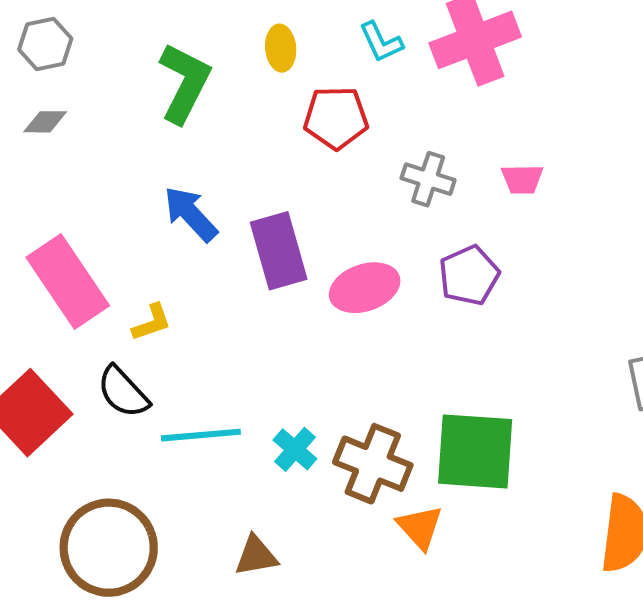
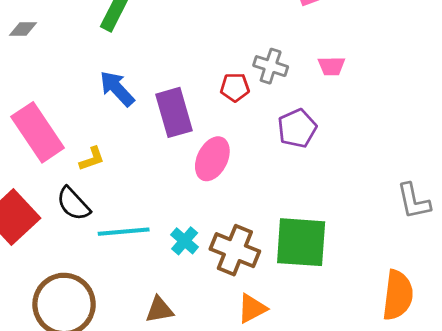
red pentagon: (336, 118) -> (235, 87), moved, size x0.7
pink ellipse: (365, 288) -> (212, 159), moved, turned -45
orange triangle: (420, 527) -> (252, 308), moved, turned 44

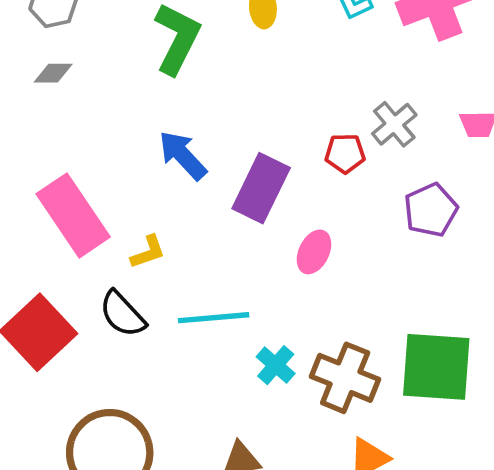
gray cross: (271, 66) -> (394, 124), turned 32
purple rectangle: (174, 112) -> (261, 188), turned 42
pink ellipse: (212, 159) -> (314, 252), size x0.7
cyan line: (124, 232) -> (214, 318), moved

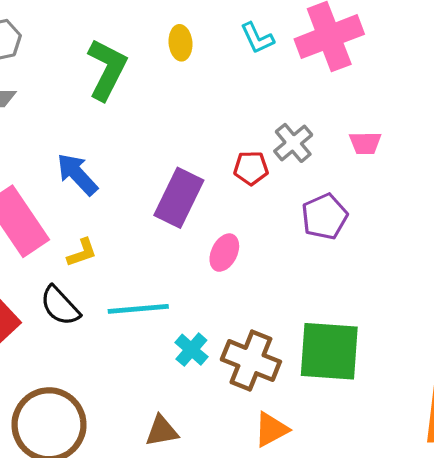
blue arrow: (183, 155) -> (77, 174), moved

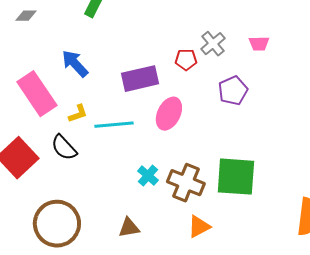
purple rectangle: (179, 198) -> (140, 79), turned 51
pink ellipse: (224, 253) -> (169, 114), size x1.4
cyan line: (138, 309) -> (114, 125), moved

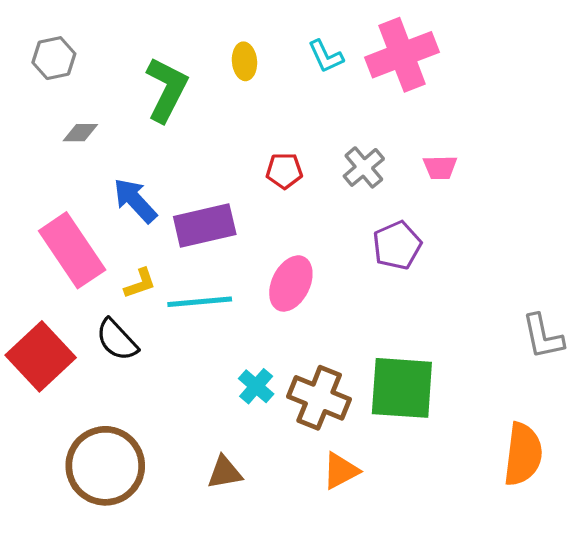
gray diamond: (26, 16) -> (80, 133), moved
red pentagon: (186, 60) -> (284, 171), moved
purple rectangle: (140, 79) -> (205, 225), moved

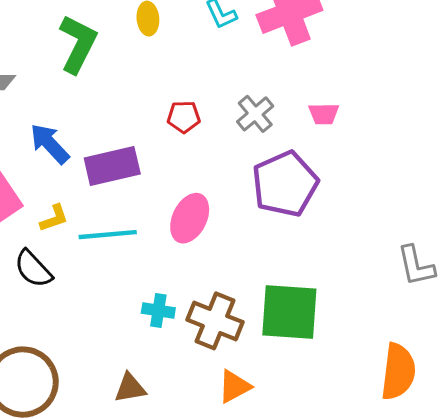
purple pentagon: (397, 245) -> (285, 184), size x1.5
cyan cross: (256, 386) -> (158, 311), turned -32

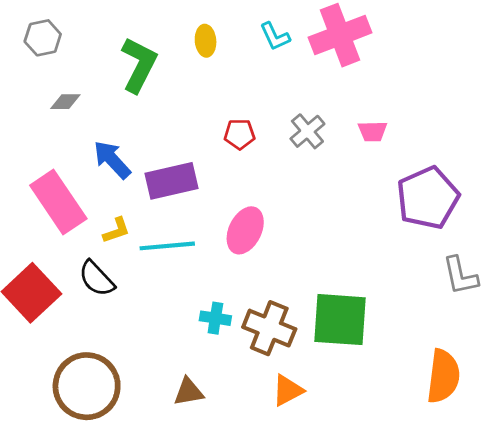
purple pentagon: (285, 184) -> (428, 198), moved

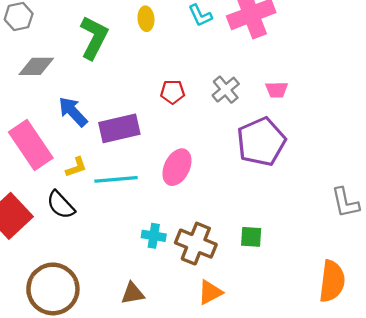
gray diamond: (65, 102) -> (36, 66), size x1.5
purple pentagon: (428, 198) -> (261, 142), moved
green square: (340, 320) -> (251, 237), size x0.5

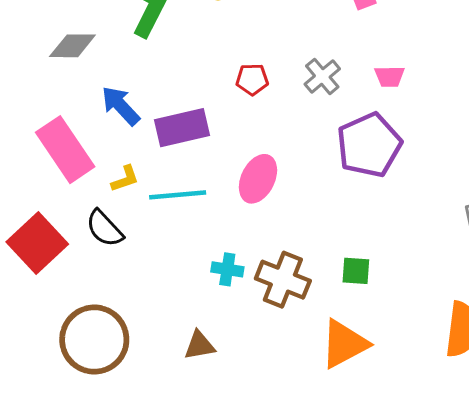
orange triangle: (210, 292) -> (344, 344), moved, size x1.5

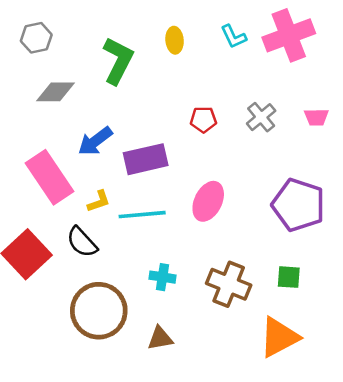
blue arrow: (121, 106) -> (95, 141), turned -84
purple pentagon: (369, 145) -> (298, 205), moved, turned -30
cyan cross: (227, 269) -> (162, 277), moved
brown circle: (94, 340) -> (99, 311), moved

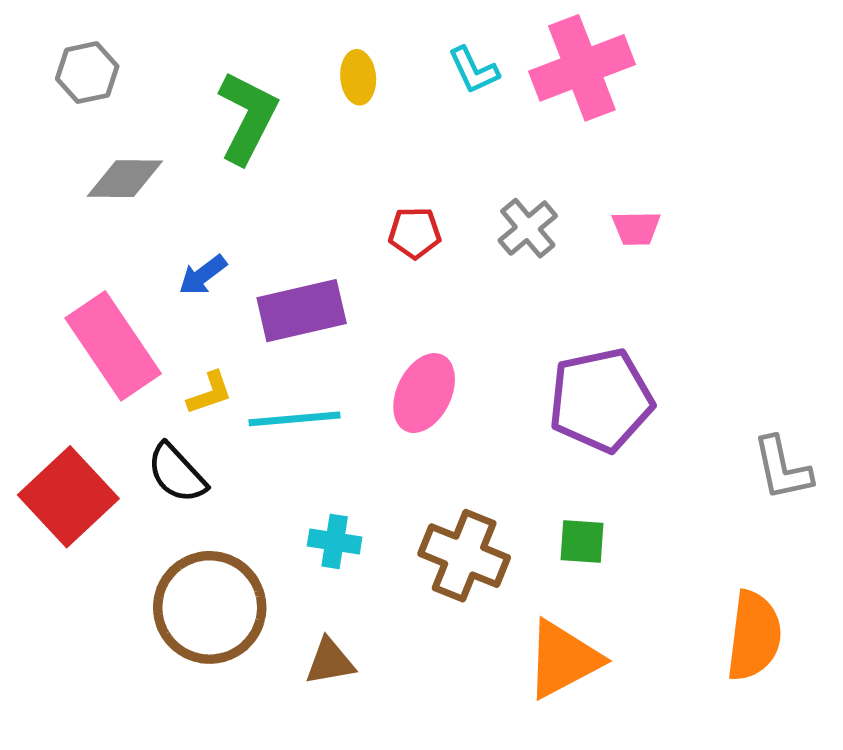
blue arrow: (95, 141) -> (203, 275), size x0.7
purple pentagon: (298, 205) -> (601, 400), turned -30

